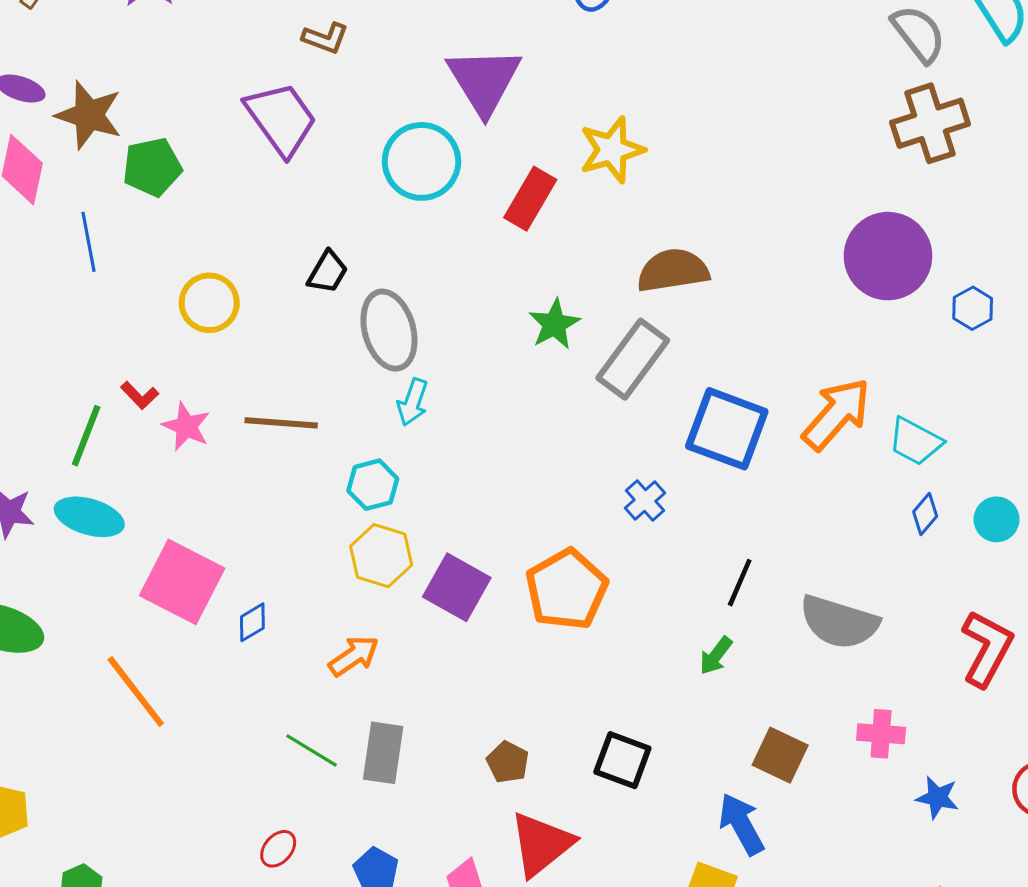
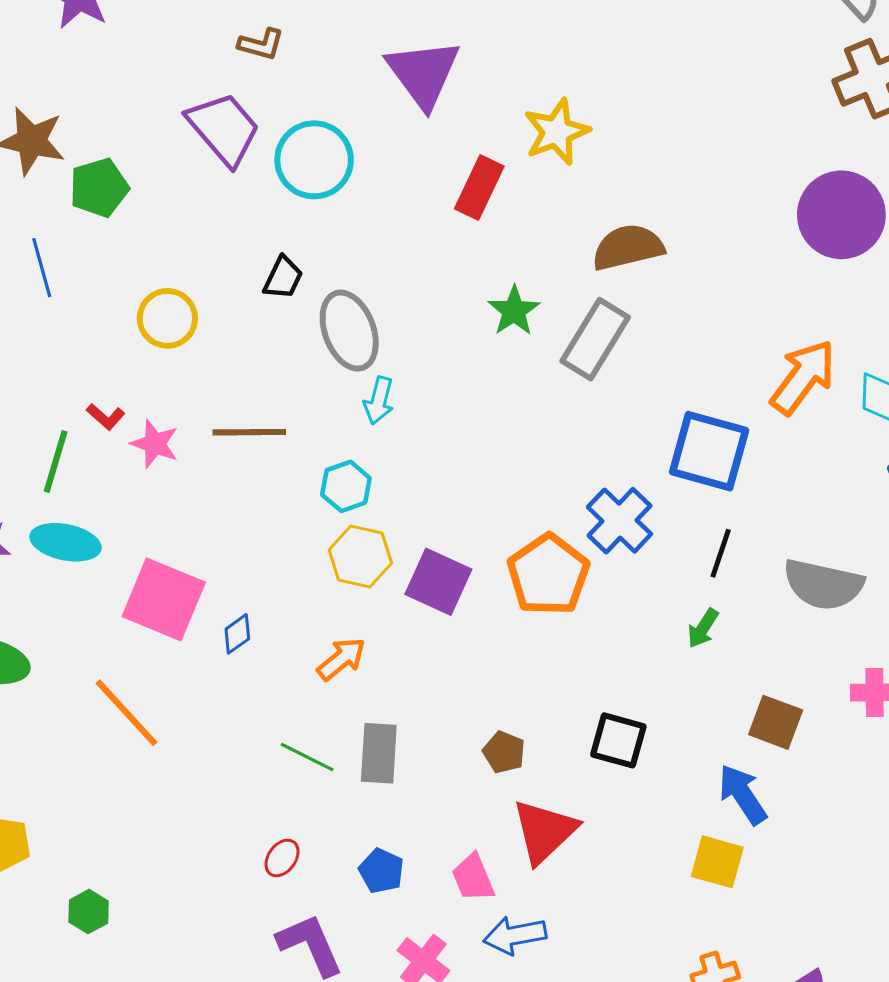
cyan circle: (422, 161) -> (314, 160), moved
blue square: (727, 429) -> (709, 451), moved
blue cross: (645, 501) -> (620, 521), moved, size x1.6

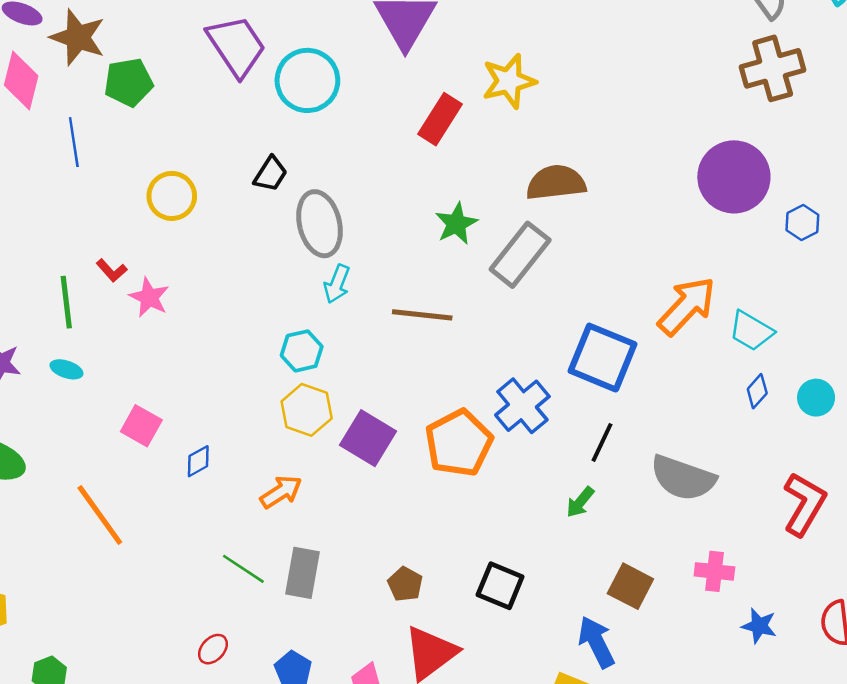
brown line: (249, 432) -> (422, 315), moved
green line: (56, 461) -> (66, 302), turned -30
cyan ellipse: (65, 542) -> (66, 369), size x0.6
pink square: (164, 599) -> (141, 426), size x0.6

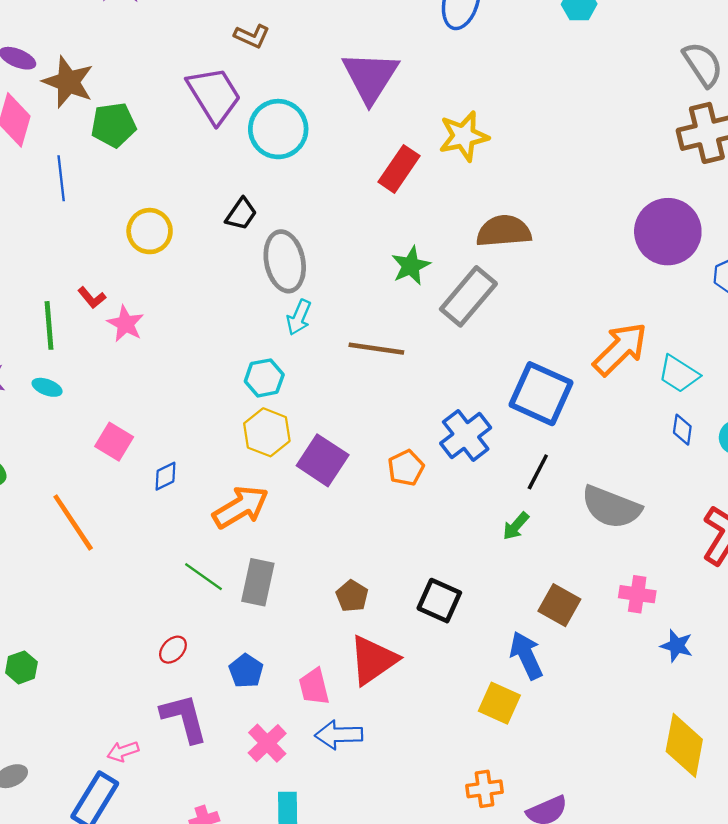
blue diamond: (757, 391) -> (682, 430), turned -36
orange pentagon: (459, 443) -> (406, 468), size x0.6
orange arrow: (281, 492) -> (241, 507), size x1.4

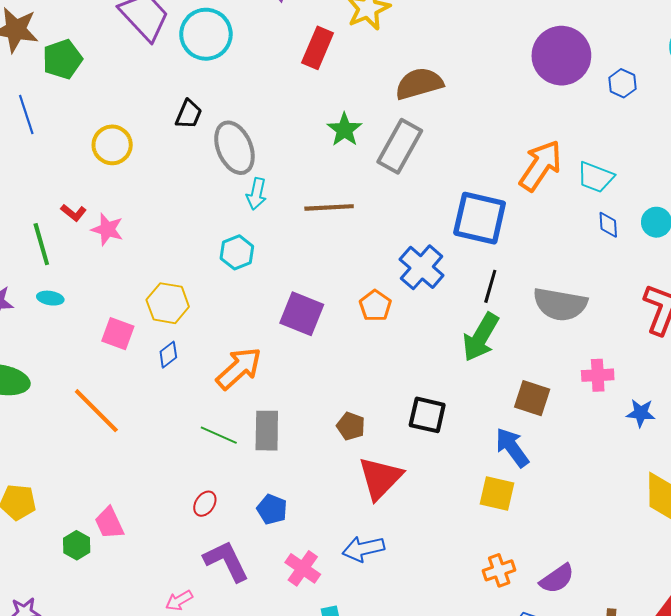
yellow hexagon: (267, 432) -> (168, 303), moved
green arrow: (516, 526) -> (481, 337), size x1.8
pink trapezoid: (314, 687) -> (109, 523), moved

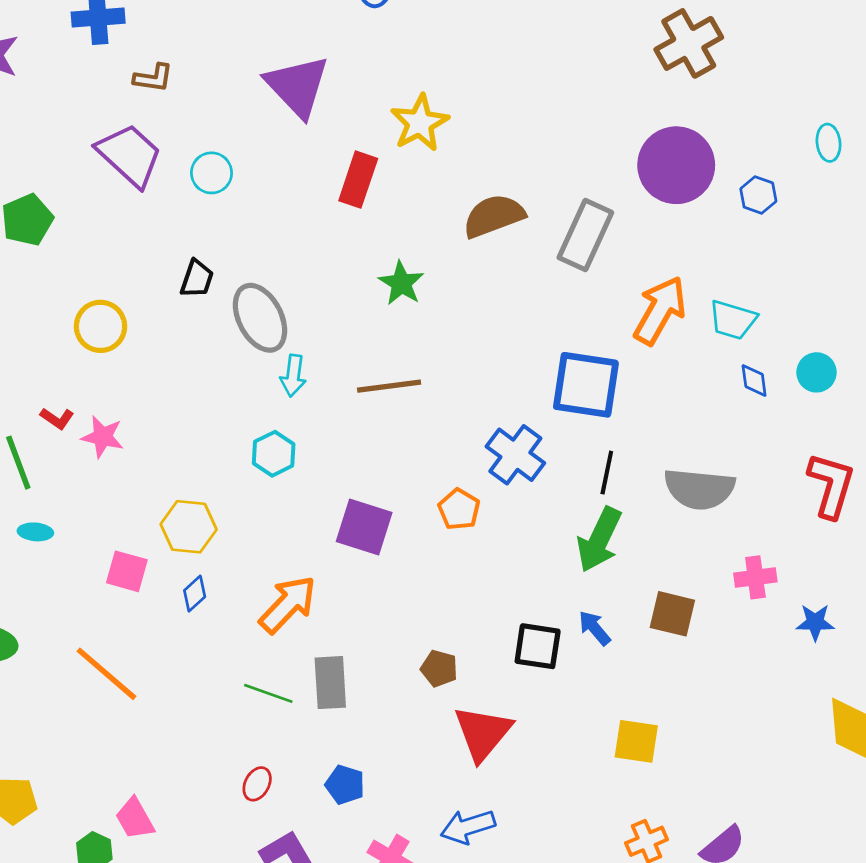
cyan circle: (206, 34) -> (212, 173), size x0.6
gray rectangle: (400, 146) -> (585, 235), moved
blue arrow: (512, 447) -> (595, 628), moved, size x0.7

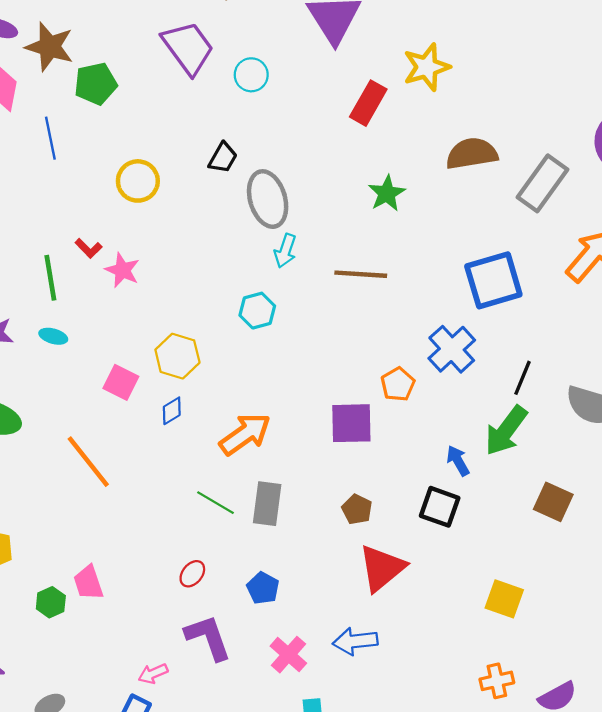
blue square: (586, 385) -> (493, 280), moved, turned -36
purple square: (364, 527) -> (351, 423), moved, turned -30
blue arrow: (595, 628) -> (458, 461), moved

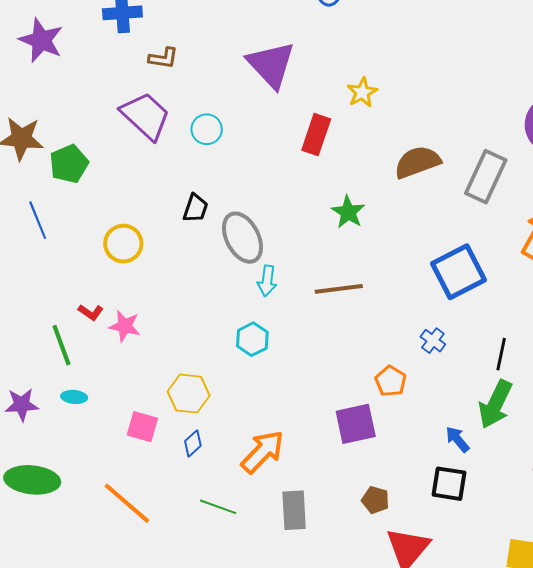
yellow star: (427, 67) -> (362, 92), size x0.7
blue cross: (452, 349) -> (433, 341), size x0.6
green line: (215, 503) -> (218, 507), moved

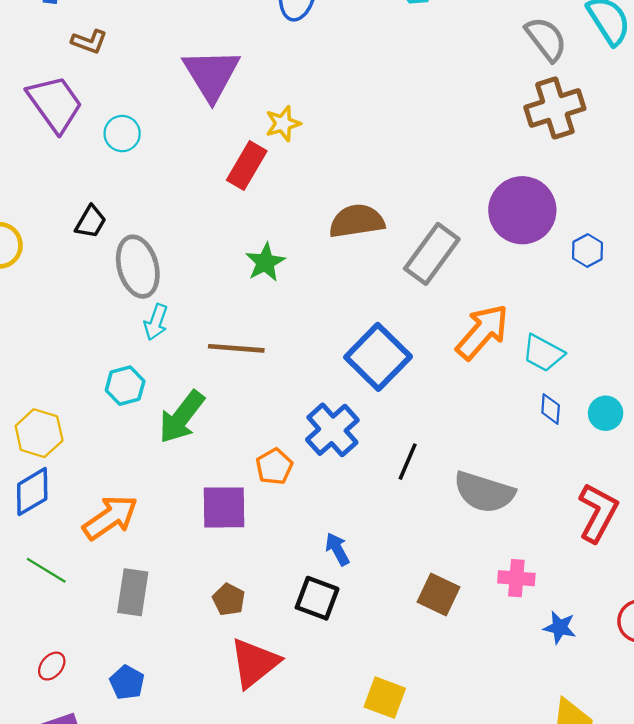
yellow star: (362, 92) -> (283, 124), moved
blue square: (458, 272) -> (378, 357), turned -30
blue cross: (433, 341) -> (332, 430), size x1.8
green arrow: (495, 404) -> (182, 417), moved
blue diamond: (193, 443) -> (32, 492), size x1.6

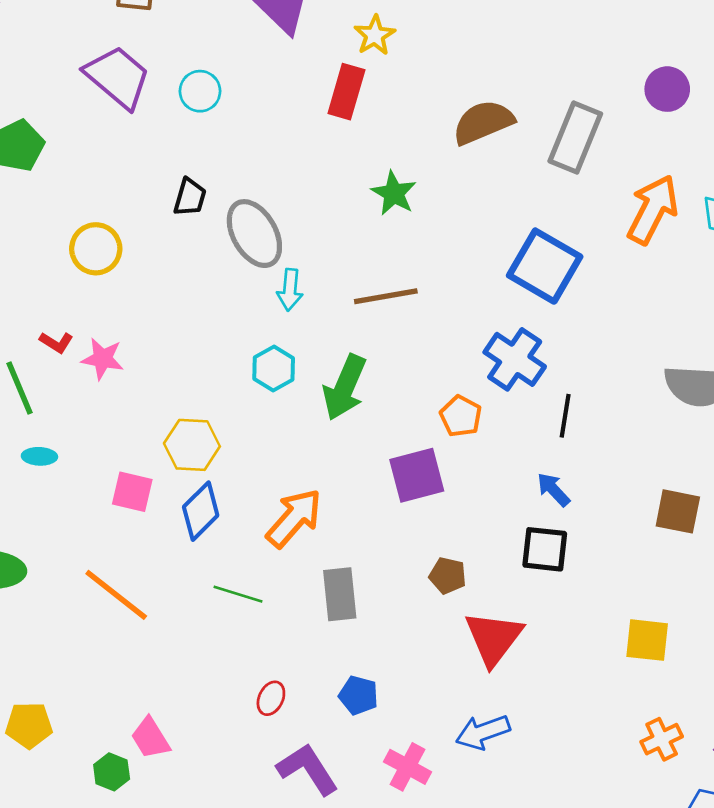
purple circle: (522, 210) -> (667, 89), moved, size x0.6
black line: (408, 462) -> (565, 416), moved

